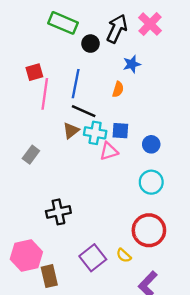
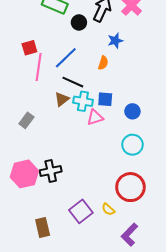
blue line: (76, 84) -> (66, 58), turned 35
pink hexagon: (26, 255) -> (24, 174), moved

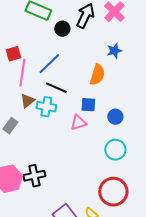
blue star: (115, 41) -> (114, 51), moved
orange semicircle: (103, 63) -> (97, 75), moved, size x1.5
brown triangle: (62, 99) -> (27, 101), moved
cyan cross: (83, 101) -> (46, 107), moved

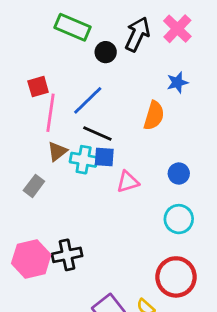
blue square: (88, 105) -> (104, 157), moved

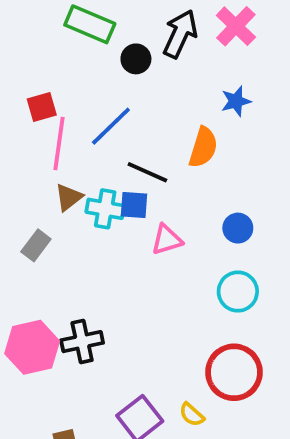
black line: (97, 134) -> (147, 172), moved

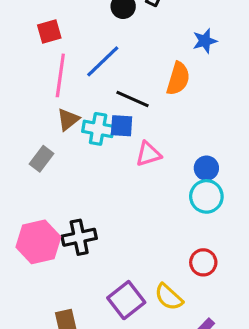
red square: (42, 107) -> (49, 31), moved
blue circle: (238, 228) -> (206, 168), moved
red circle: (234, 372) -> (203, 262), size x0.6
yellow semicircle: (192, 415) -> (169, 297), size x1.4

